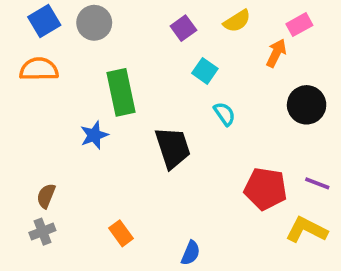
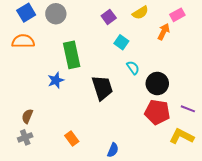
black circle: (307, 105) -> (157, 83), moved

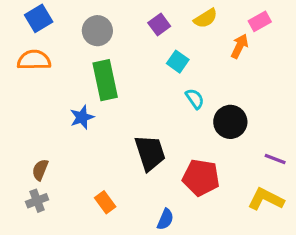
gray circle: (56, 14) -> (97, 31), moved
black trapezoid: (102, 88) -> (150, 153), moved
red pentagon: (157, 112) -> (201, 178), moved

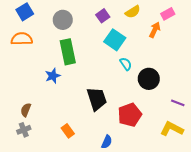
cyan square: (178, 62) -> (115, 40), size x1.5
red pentagon: (201, 178) -> (130, 115), turned -30

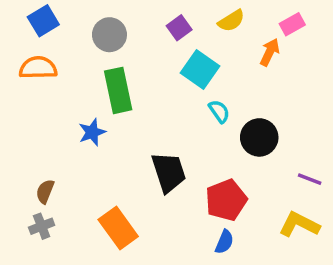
orange rectangle: (68, 131) -> (118, 228), size x1.6
blue semicircle: (107, 142) -> (224, 242), moved

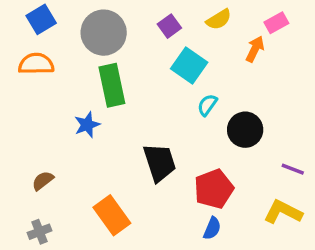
gray circle: (109, 35) -> (104, 33), size x1.4
cyan semicircle: (219, 111) -> (207, 105), turned -110
brown semicircle: (45, 191) -> (43, 181), turned 30
gray cross: (42, 226) -> (39, 232), moved

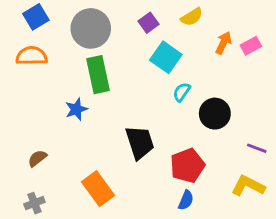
pink rectangle: (276, 23) -> (251, 46), moved

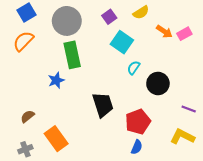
orange arrow: (224, 43) -> (164, 32), turned 98
orange semicircle: (32, 56) -> (23, 41), turned -45
orange rectangle: (98, 189) -> (56, 139), moved

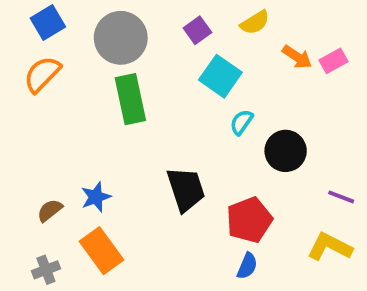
blue star: (56, 80) -> (96, 197), moved

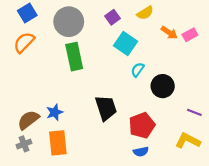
brown semicircle: (50, 210) -> (28, 120), size x1.5
orange rectangle: (102, 251) -> (58, 143), turned 30
blue semicircle: (247, 266) -> (141, 152), turned 56
gray cross: (46, 270) -> (24, 144), moved

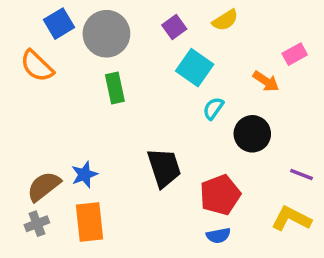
blue square: (27, 13) -> (59, 24), moved
orange arrow: (169, 33) -> (266, 81), moved
orange semicircle: (24, 42) -> (37, 66), turned -90
green rectangle: (74, 57) -> (115, 88), size x0.7

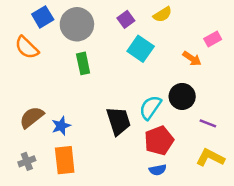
cyan semicircle: (213, 108) -> (150, 107), moved, size x1.5
purple line: (301, 175) -> (208, 123), moved
brown semicircle: (44, 186) -> (32, 117), moved

